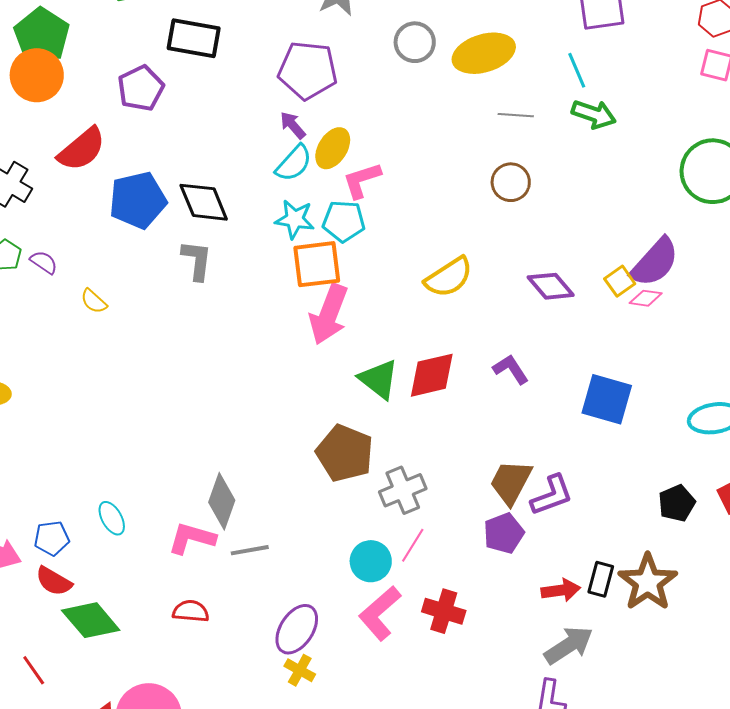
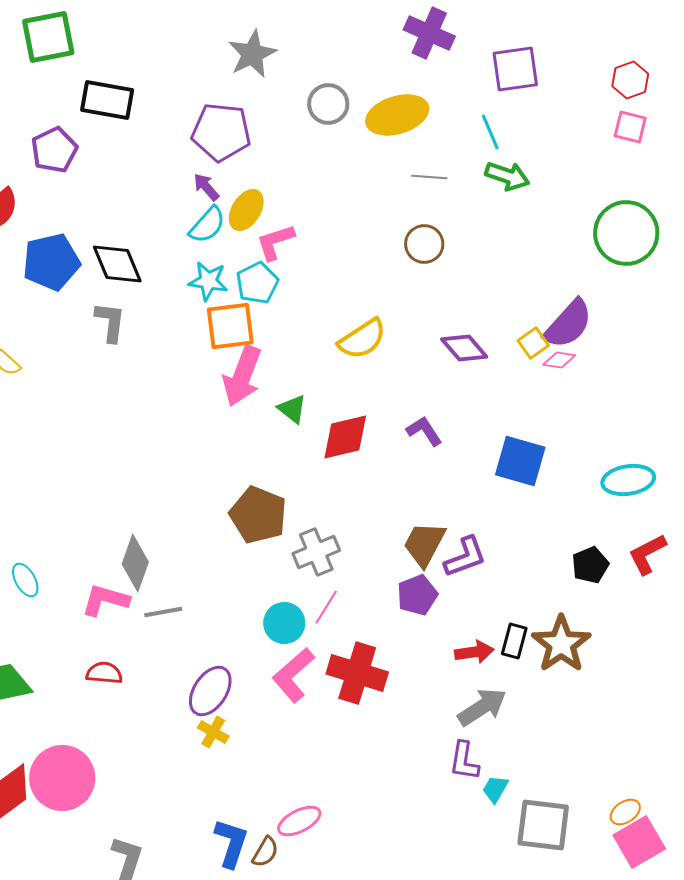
cyan pentagon: (344, 221) -> (257, 283), turned -30
green triangle: (379, 379) -> (292, 409), moved, size x0.7
red cross: (444, 611) -> (357, 673), size x1.4

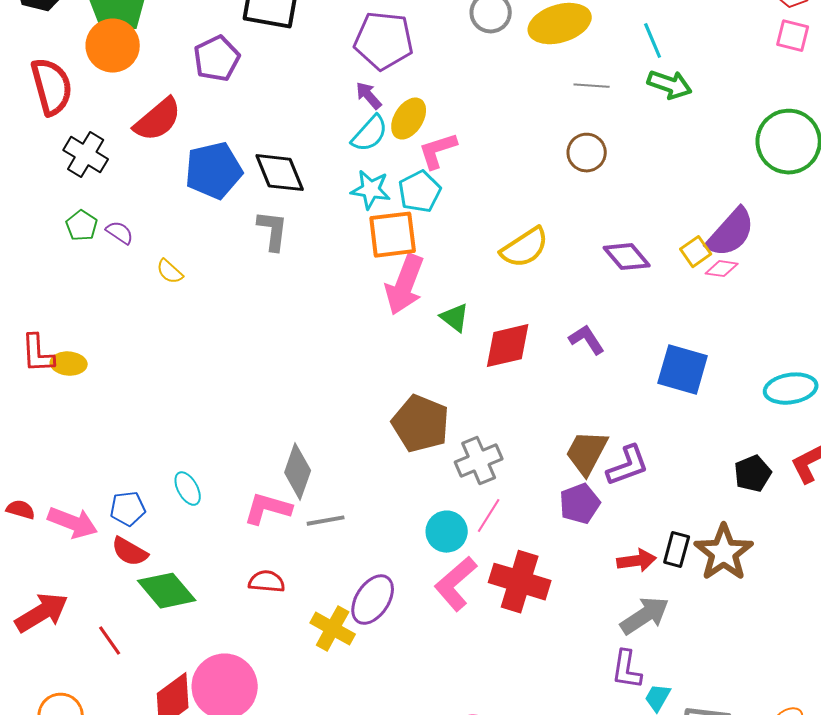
yellow cross: (213, 732) -> (333, 629), moved, size x1.4

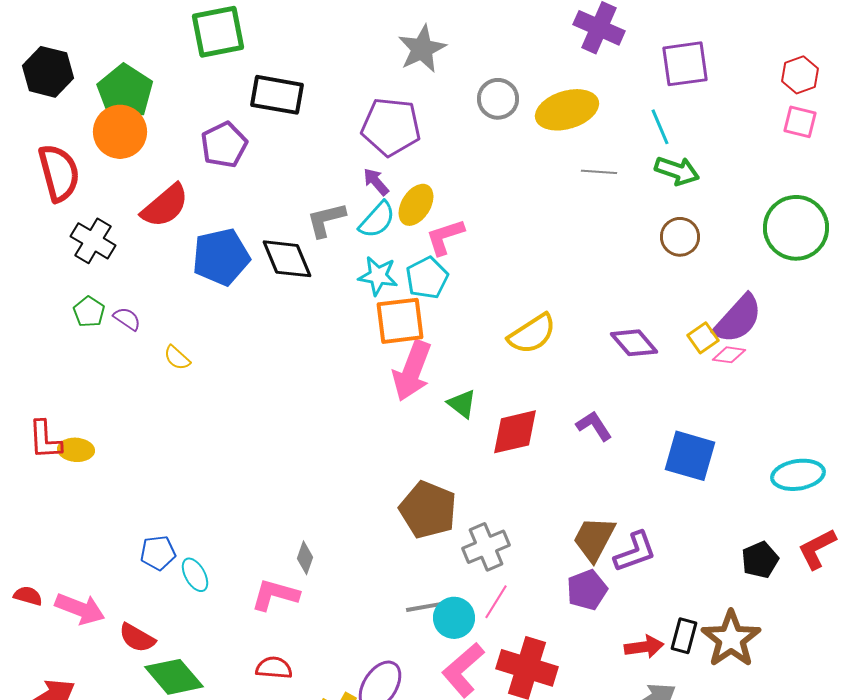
brown circle: (587, 153) -> (680, 237), moved
gray L-shape: (273, 231) -> (326, 220), moved, turned -111
gray diamond: (298, 472) -> (305, 558), size x0.6
blue pentagon: (128, 509) -> (158, 553), moved
gray line: (326, 521) -> (425, 607), moved

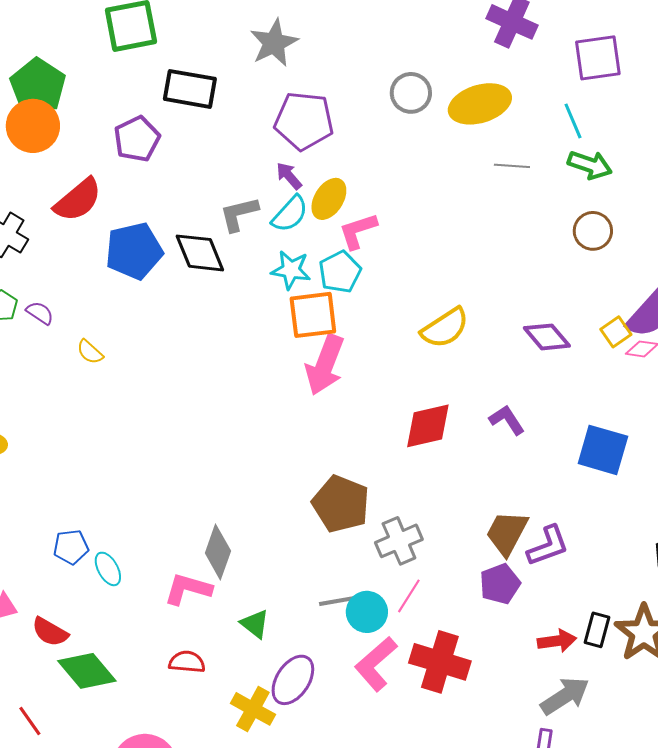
gray star: (422, 49) -> (274, 43), moved
green triangle: (462, 404) -> (255, 624), moved
gray diamond: (305, 558) -> (218, 552), size x1.6

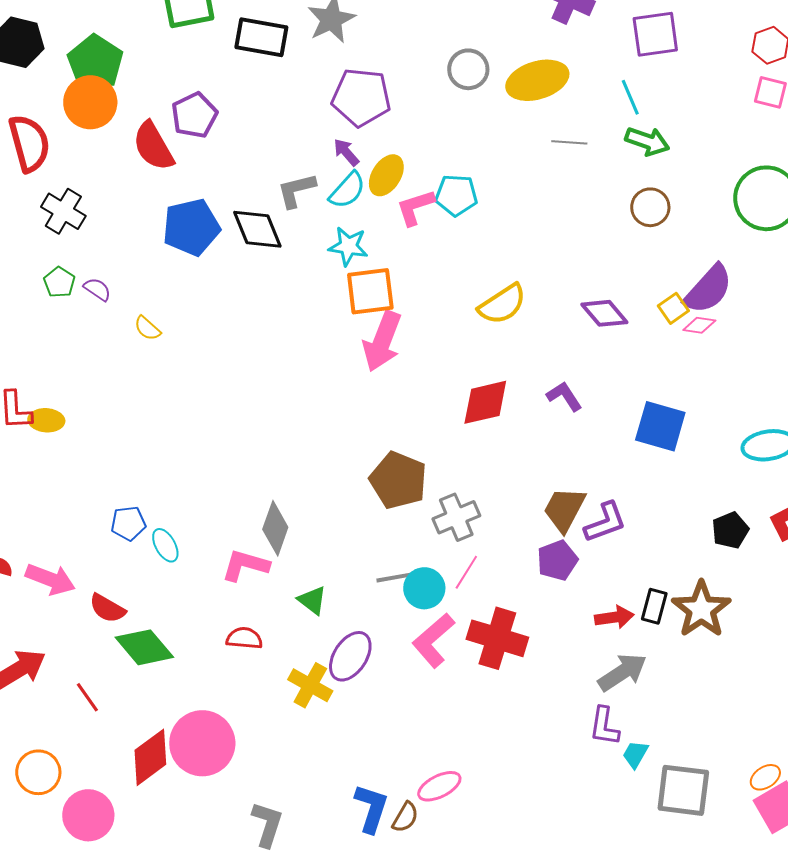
black rectangle: (190, 89) -> (261, 37), moved
red semicircle: (78, 200) -> (153, 146), moved, turned 100
cyan pentagon: (340, 272) -> (456, 195), moved, turned 30

